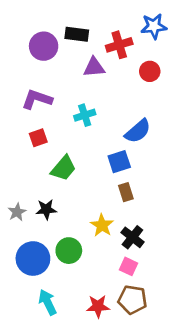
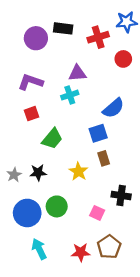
purple triangle: (94, 67) -> (77, 73), moved
yellow star: (102, 225) -> (78, 171), moved
black cross: (132, 237) -> (121, 196), moved, turned -30
pink square: (129, 266) -> (97, 213), moved
brown pentagon: (132, 300) -> (109, 247), turned 30

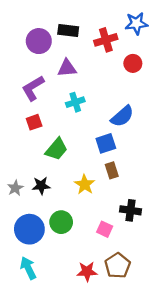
purple triangle: (77, 73) -> (67, 68), moved
purple L-shape: (30, 82) -> (33, 88), turned -50
cyan arrow: (39, 249) -> (28, 268), moved

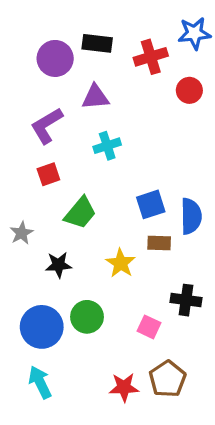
blue semicircle: (122, 116) -> (191, 216), moved, turned -50
brown rectangle: (112, 170) -> (159, 243), turned -70
gray star: (15, 188) -> (22, 233), moved

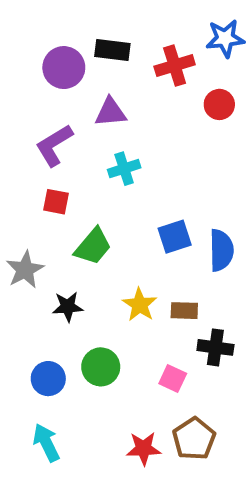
red square: (48, 174) -> (56, 202), turned 30
gray star: (22, 233) -> (25, 270), size x1.4
brown rectangle: (159, 243) -> (184, 311), moved
blue circle: (42, 327) -> (48, 379), size x0.7

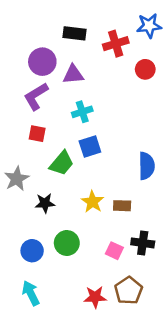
purple circle: (64, 68) -> (42, 62), moved
blue square: (175, 237) -> (90, 147), moved
black cross: (215, 347) -> (143, 243), moved

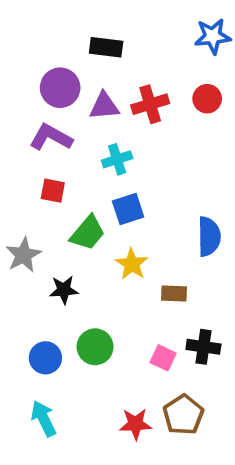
red cross: (116, 44) -> (150, 104), moved
purple L-shape: (36, 96) -> (51, 137), turned 60
yellow star: (93, 202) -> (132, 264), moved

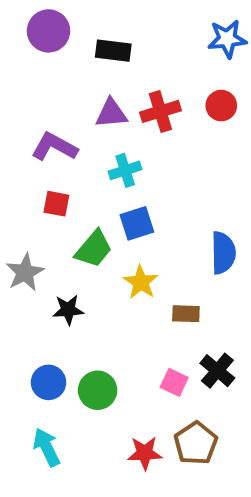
purple circle: (60, 88) -> (48, 31), moved
green circle: (95, 347) -> (98, 390), moved
black cross: (203, 347) -> (217, 371), turned 32

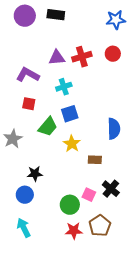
black rectangle: (113, 51) -> (56, 15), moved
black star: (68, 310) -> (35, 174), moved
green circle: (98, 390) -> (70, 205), moved

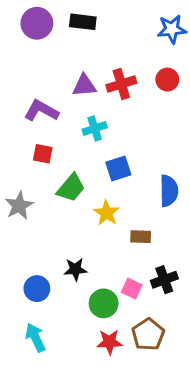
blue square: (70, 114) -> (118, 169), moved
black star: (35, 174) -> (75, 269), moved
black cross: (111, 189) -> (164, 280), turned 30

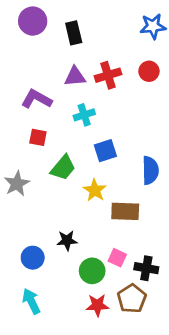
black rectangle: (83, 22) -> (74, 33), moved, turned 70
brown rectangle: (141, 237) -> (125, 211), size x1.5
black cross: (164, 280) -> (146, 268), moved, turned 30

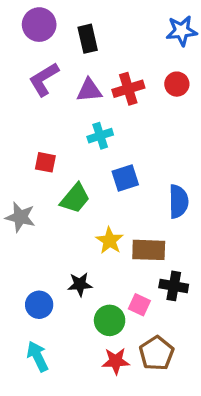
purple L-shape: (37, 99) -> (44, 79), moved, turned -60
gray star: (17, 184) -> (20, 217), turned -30
yellow star: (95, 190) -> (110, 241), moved
black cross: (146, 268) -> (174, 286), moved

